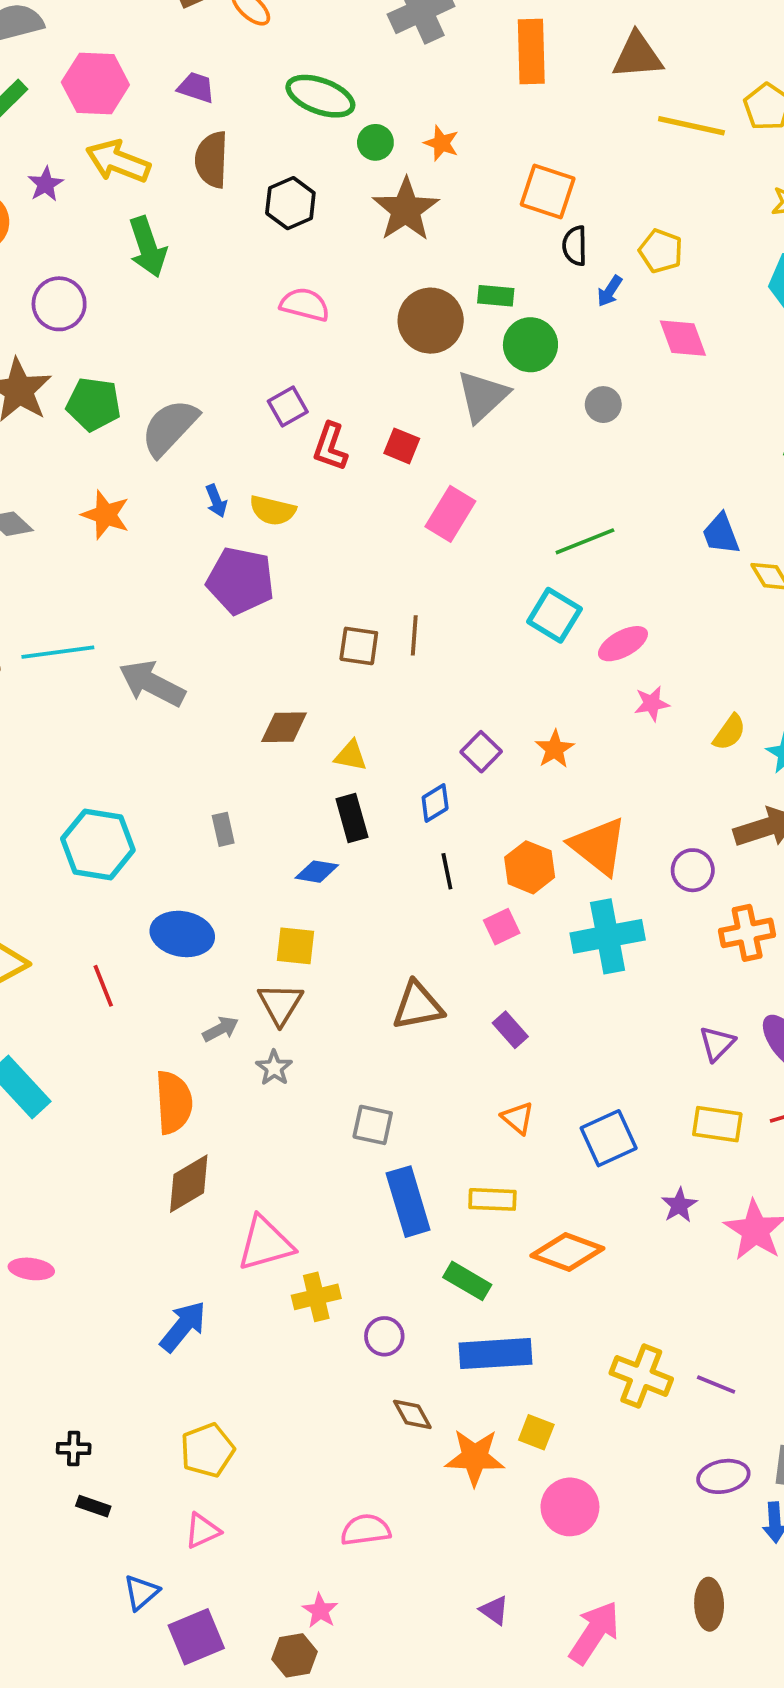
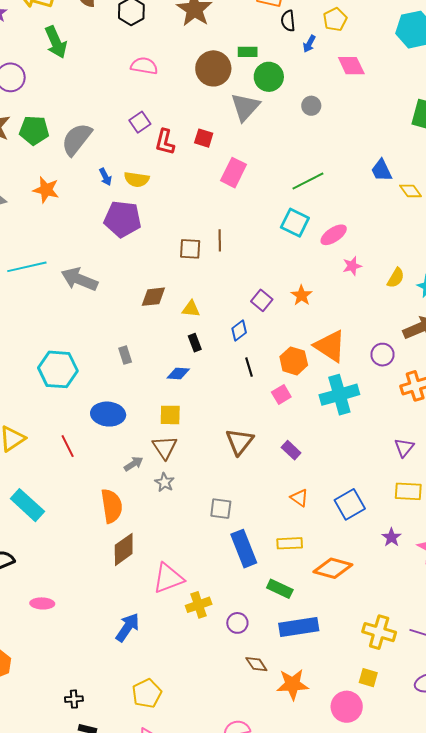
yellow pentagon: (661, 251) -> (335, 19), turned 30
black rectangle: (352, 818) -> (195, 343), size x0.7
brown triangle: (418, 1006) -> (240, 442), turned -36
yellow square: (536, 1432) -> (368, 678), moved

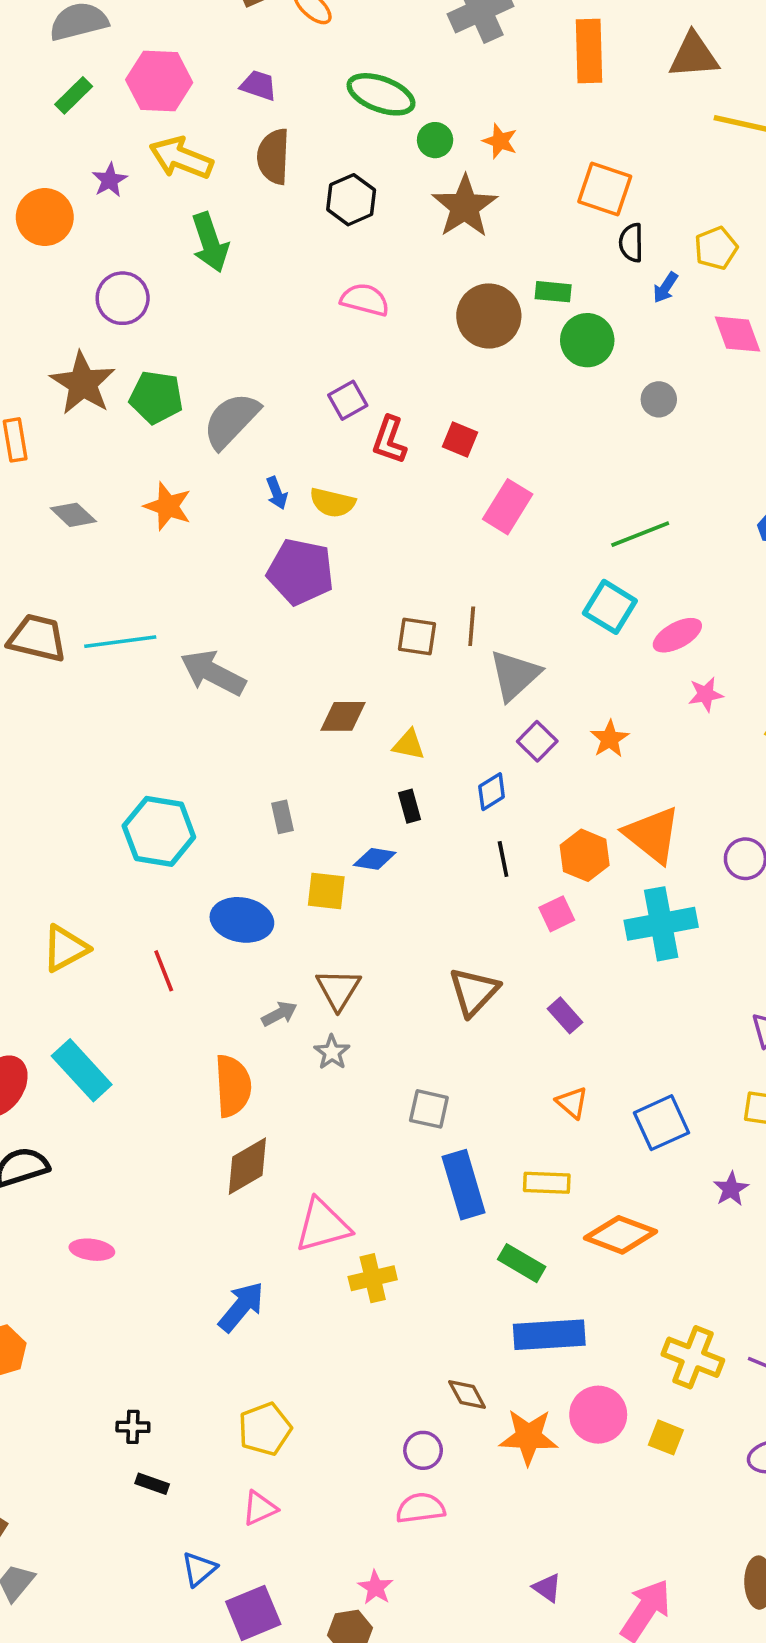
gray triangle: (245, 107) -> (515, 675), moved
yellow square: (170, 415) -> (326, 891), moved
purple circle: (237, 623) -> (423, 1450), moved
pink circle: (347, 707) -> (598, 1415), moved

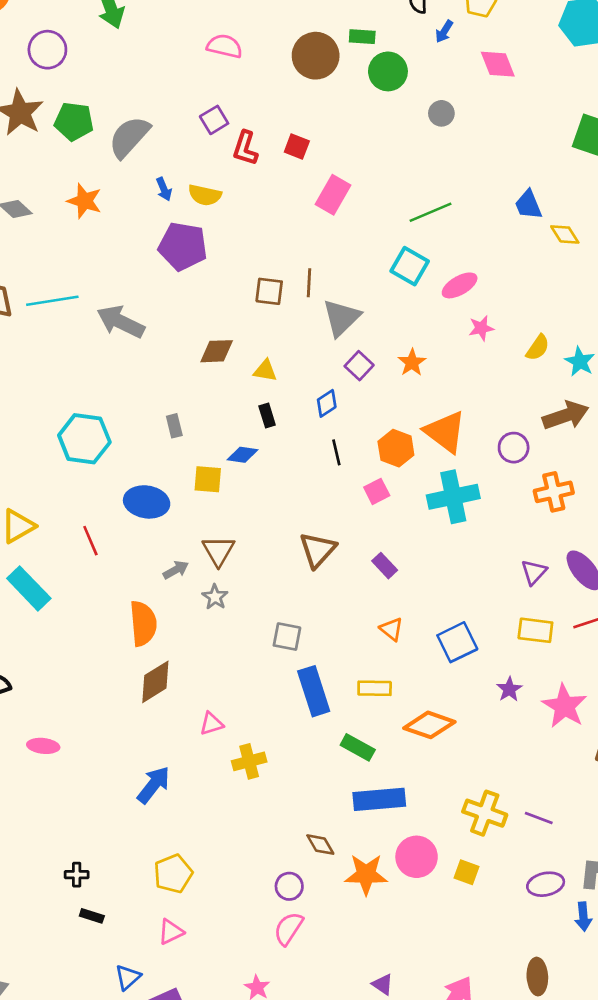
cyan rectangle: (82, 1070) -> (29, 588), moved
pink triangle: (323, 1225) -> (211, 724), size x0.6
pink semicircle: (421, 1508) -> (288, 929), turned -48

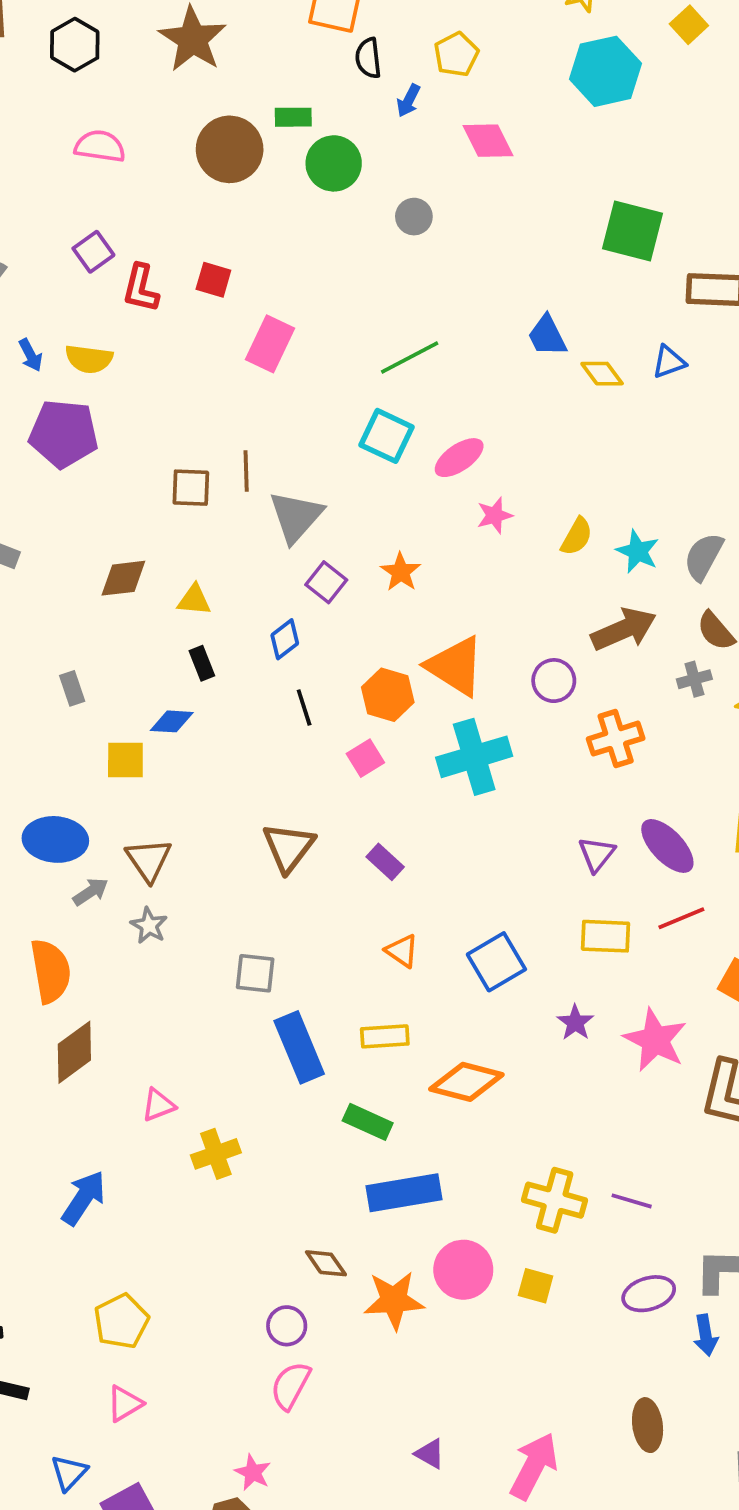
blue ellipse: (147, 502) -> (55, 839), moved

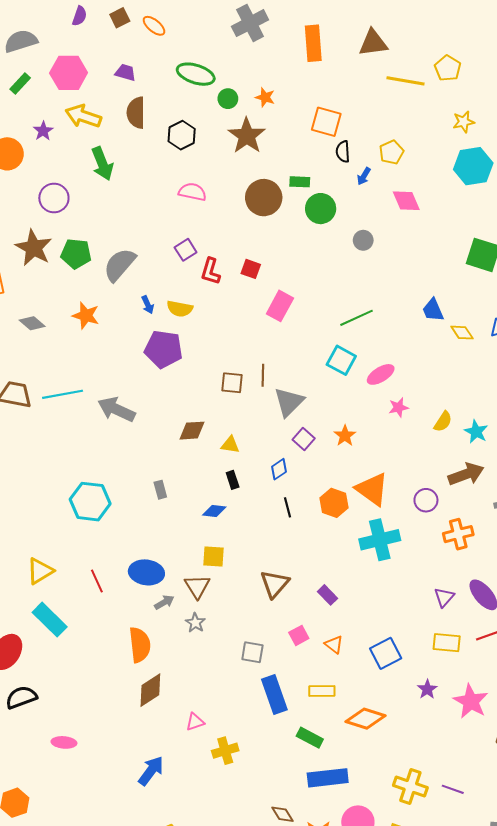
pink square: (365, 758) -> (299, 635), moved
yellow square: (125, 760) -> (214, 556), moved

